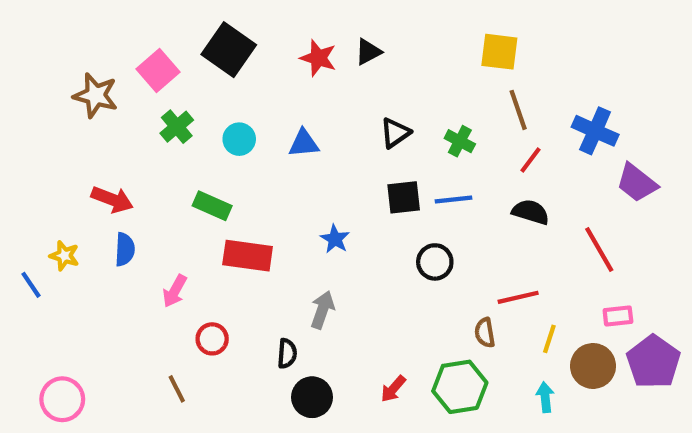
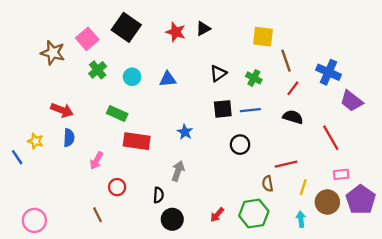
yellow square: (499, 52) -> (263, 37), moved

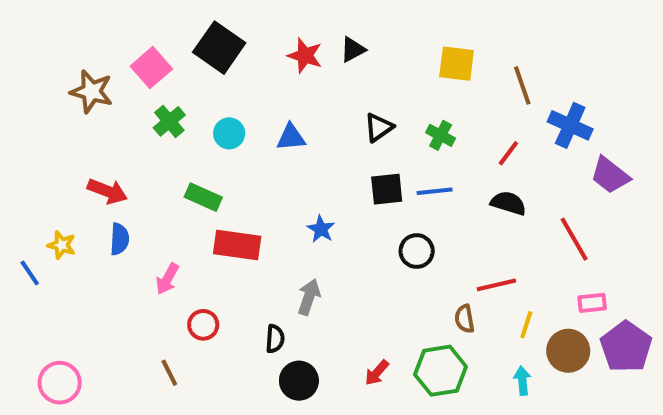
brown line: (286, 61) -> (522, 85), moved

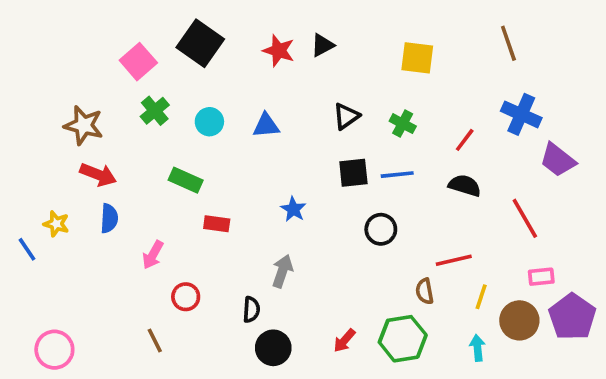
brown line: (522, 85) -> (508, 43), moved
brown star: (92, 91) -> (84, 125), moved
red rectangle: (237, 245) -> (217, 224), size x0.6

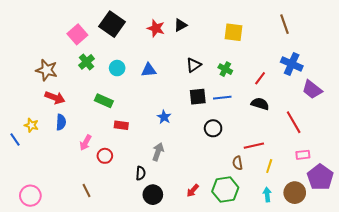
red circle: (186, 297) -> (105, 156), moved
brown circle: (519, 320) -> (295, 193), moved

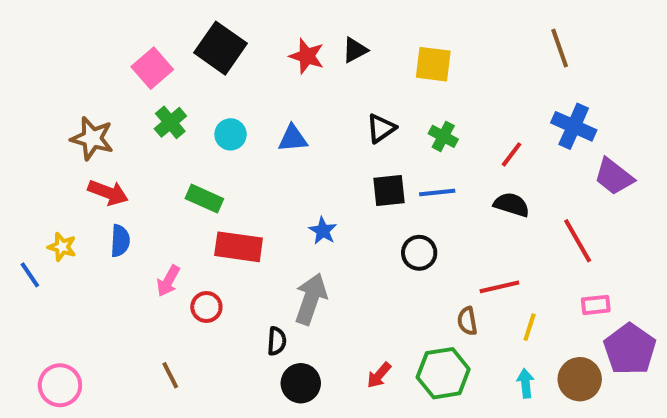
yellow square: (233, 32) -> (433, 64), moved
red rectangle: (121, 125) -> (239, 247), size x1.6
gray arrow: (158, 152) -> (311, 299), size x1.4

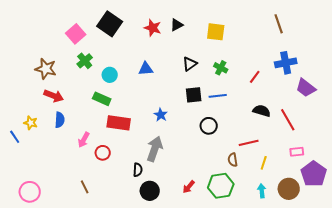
blue cross: (574, 126) -> (286, 63), turned -35
cyan circle: (231, 134) -> (110, 75), moved
black semicircle: (511, 205) -> (262, 111), moved

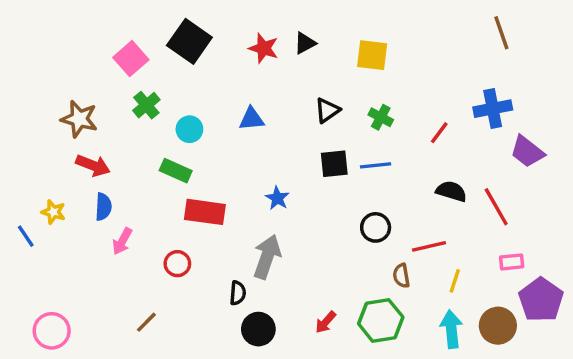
brown line: (279, 24) -> (501, 33), moved
black circle: (209, 126) -> (376, 227), moved
pink arrow: (84, 140) -> (122, 241), moved
brown line: (85, 187) -> (146, 322), turned 72
cyan arrow: (262, 191) -> (451, 329), size x1.5

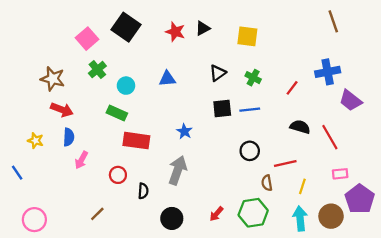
blue line: (26, 236) -> (17, 173), moved
black semicircle: (238, 293) -> (143, 191), moved

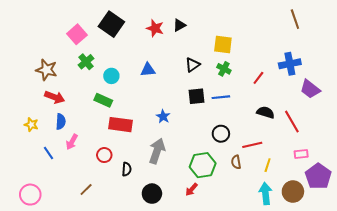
yellow square: (247, 36) -> (223, 44), moved
blue line: (17, 173) -> (49, 153), moved
green hexagon: (253, 213) -> (203, 165), moved

